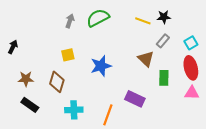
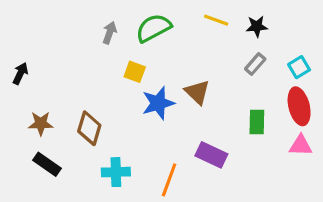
yellow line: (143, 21) -> (216, 20), moved
yellow square: (68, 55) -> (135, 72), moved, turned 32
brown triangle: (146, 59) -> (197, 92), moved

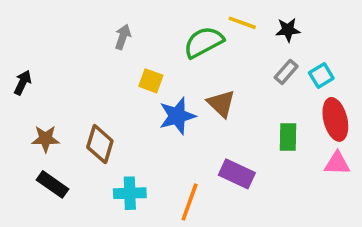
green semicircle: (153, 28) -> (204, 42), moved
cyan square: (299, 67) -> (321, 76), moved

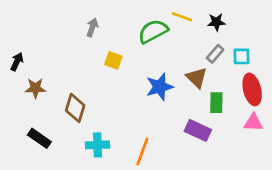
cyan square: (321, 76) -> (242, 56), turned 30
brown triangle: (221, 104) -> (197, 78), moved
blue star: (177, 116) -> (160, 87), moved
brown star: (45, 139) -> (35, 88), moved
purple rectangle: (237, 174) -> (198, 130), moved

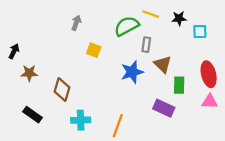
gray rectangle: (215, 54) -> (146, 45), moved, turned -32
cyan square: (242, 56) -> (200, 32), moved

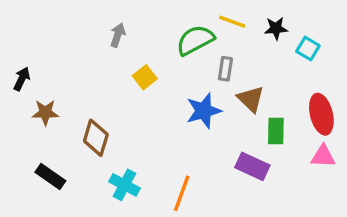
cyan square: (200, 32) -> (308, 49), turned 32
yellow square: (94, 50) -> (145, 77), turned 32
cyan cross: (81, 120) -> (124, 185), turned 30

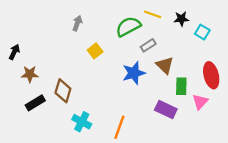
gray rectangle: (225, 69) -> (148, 45), turned 48
pink triangle: (323, 156) -> (200, 102), moved, turned -49
black rectangle: (50, 176) -> (35, 103), moved, turned -66

